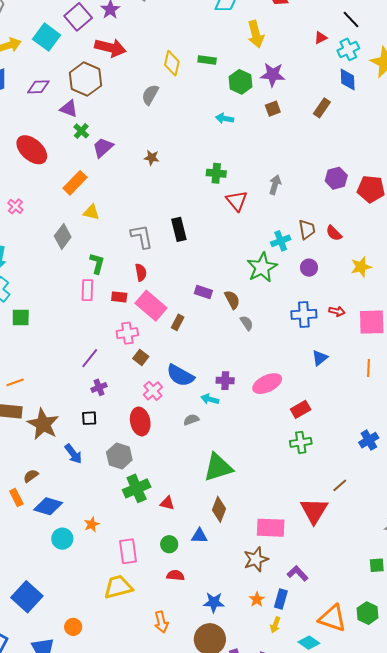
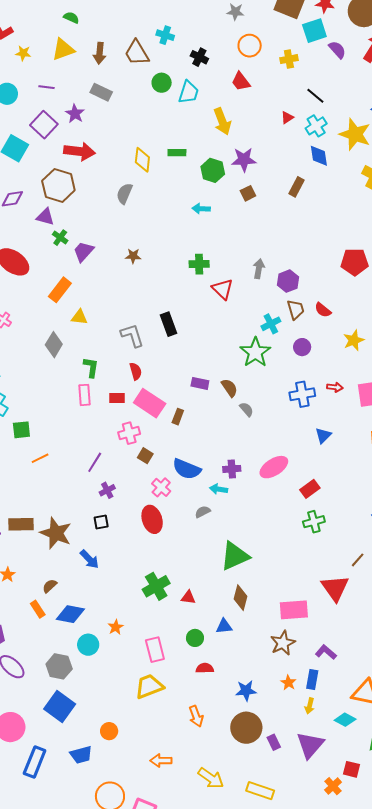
purple hexagon: (336, 178) -> (288, 281), moved
orange line: (15, 382) -> (40, 458), moved
gray hexagon: (119, 456) -> (59, 666), moved

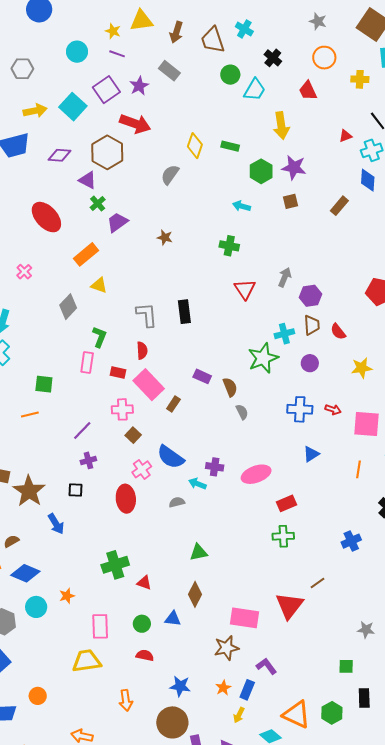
yellow star: (23, 53) -> (113, 31), moved
green cross: (199, 264) -> (229, 246), moved
green square: (21, 430) -> (44, 384), moved
green triangle: (235, 556) -> (199, 552), size x0.6

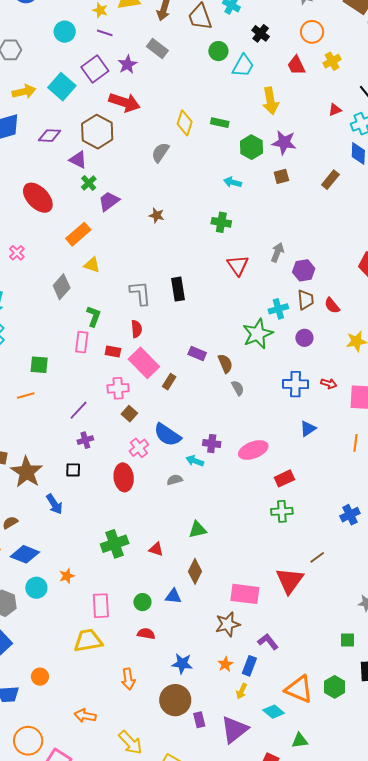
yellow cross: (360, 79) -> (332, 61), moved, turned -30
red triangle: (144, 583) -> (156, 549), moved

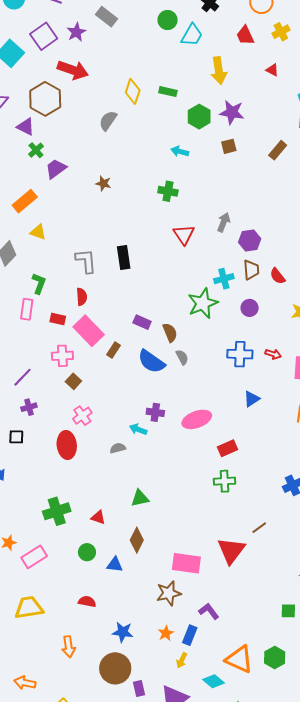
red triangle: (335, 110) -> (272, 70), moved, turned 48
blue semicircle: (167, 435) -> (151, 362), moved
green circle: (142, 602) -> (87, 552), moved
pink rectangle: (101, 606) -> (34, 557), moved, turned 60

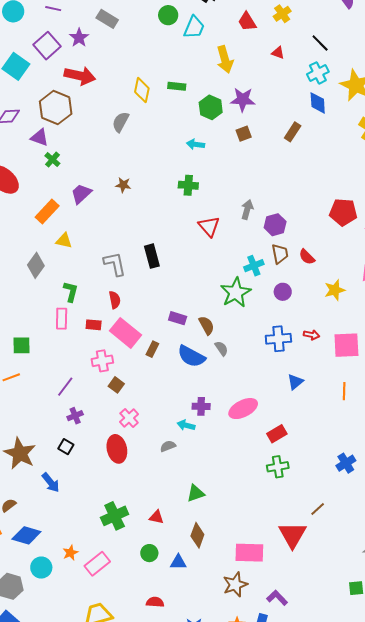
purple trapezoid: (56, 169) -> (81, 194), moved
black square: (16, 437) -> (66, 447), turned 35

